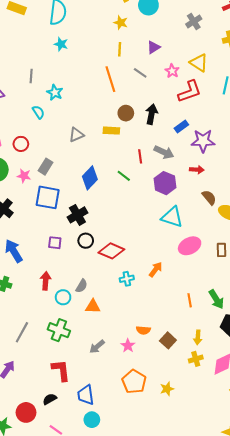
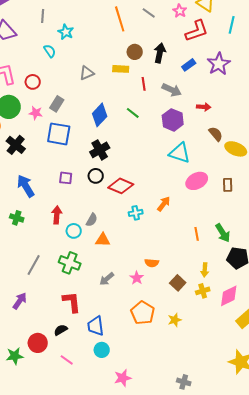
purple star: (203, 141) -> (219, 64), moved, turned -30
red line: (140, 156) -> (144, 84), moved
black cross: (77, 215) -> (100, 150), moved
brown square: (168, 340) -> (178, 283), moved

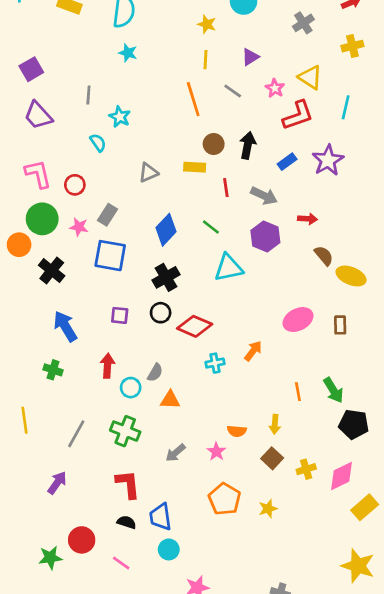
cyan triangle: (180, 153) -> (229, 268), moved, turned -30
yellow arrow: (205, 270) -> (275, 424), moved
black semicircle: (61, 330) -> (127, 522), moved, turned 48

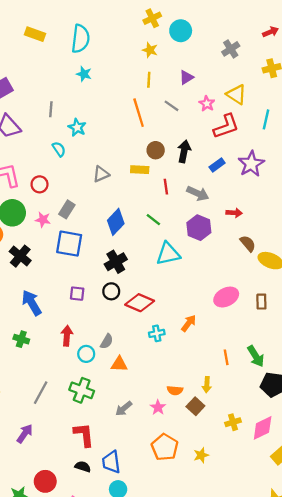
brown square: (272, 458) -> (195, 406), moved

